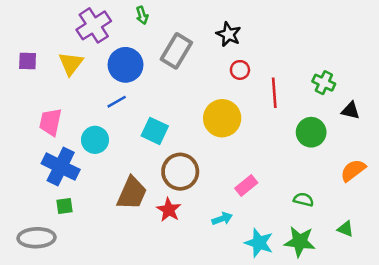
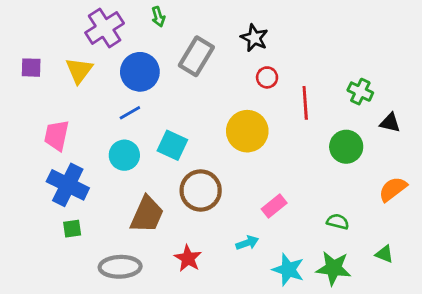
cyan circle: (95, 140) -> (124, 155), moved
red star: (169, 210) -> (188, 258), moved
gray ellipse: (37, 238) -> (120, 267), moved

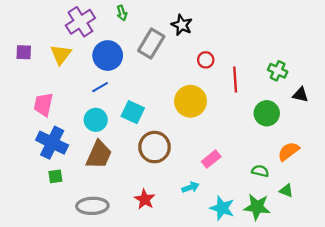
black star: (254, 38) -> (182, 25), moved
orange semicircle: (393, 189) -> (289, 151), moved
brown trapezoid: (147, 215) -> (99, 155), moved
green triangle: (384, 254) -> (286, 191), moved

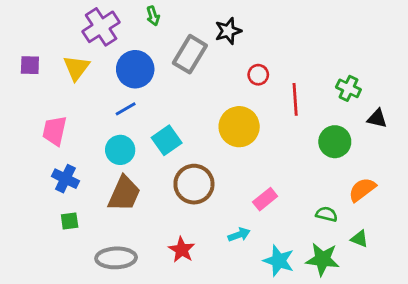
black star: (182, 25) -> (228, 31), turned 30
cyan square: (133, 112) -> (167, 140), turned 30
blue cross: (52, 143) -> (65, 179), size x0.7

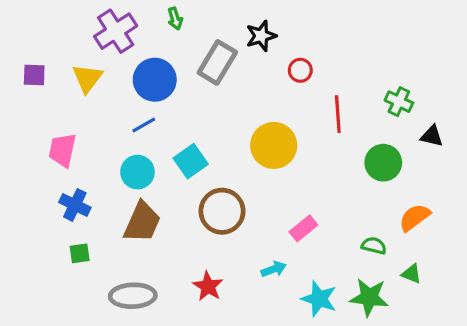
red circle: (258, 75) -> (300, 70), moved

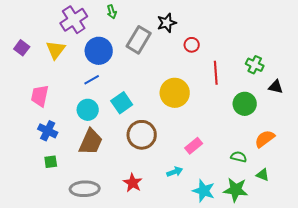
purple square: (34, 75) -> (22, 48), turned 35

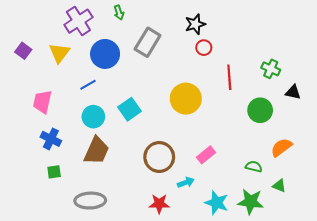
black star: (167, 23) -> (195, 24), moved
blue line: (92, 80) -> (88, 85), moved
brown circle: (142, 135) -> (159, 157), moved
red star: (133, 183) -> (159, 204), moved, turned -30

